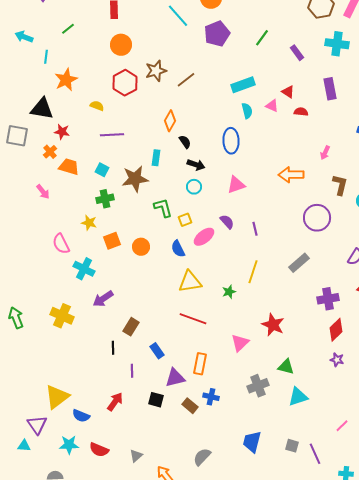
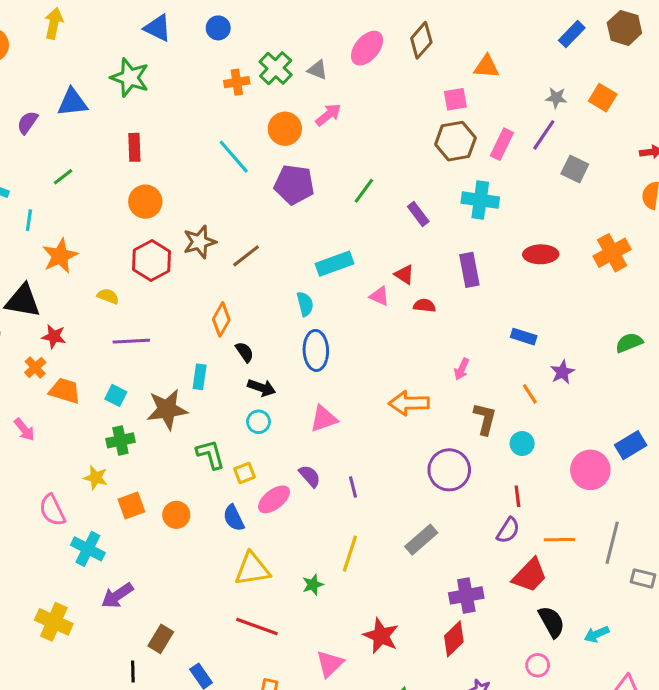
purple pentagon: (217, 34) -> (294, 185), turned 30
cyan semicircle: (247, 111) -> (305, 304), moved
red diamond: (336, 330) -> (454, 639), moved

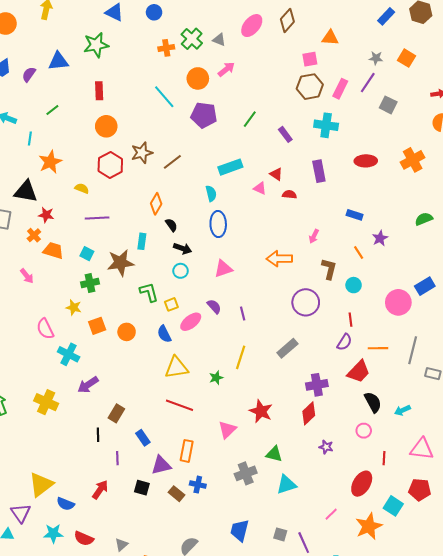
green star: (130, 78) -> (96, 45), turned -30

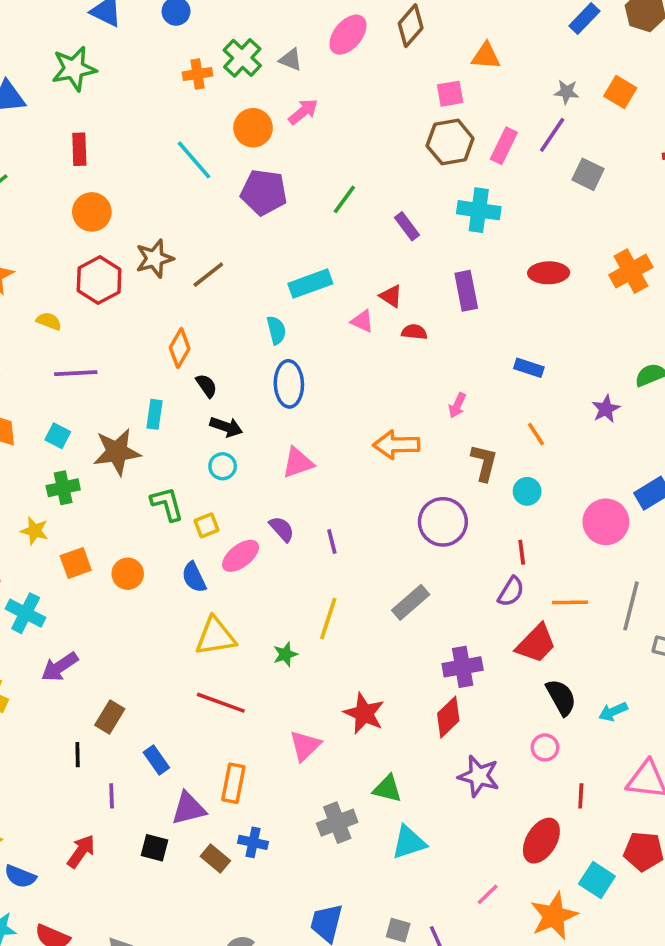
purple star: (380, 238) -> (606, 409), moved
purple star: (326, 447) -> (479, 776), size x1.6

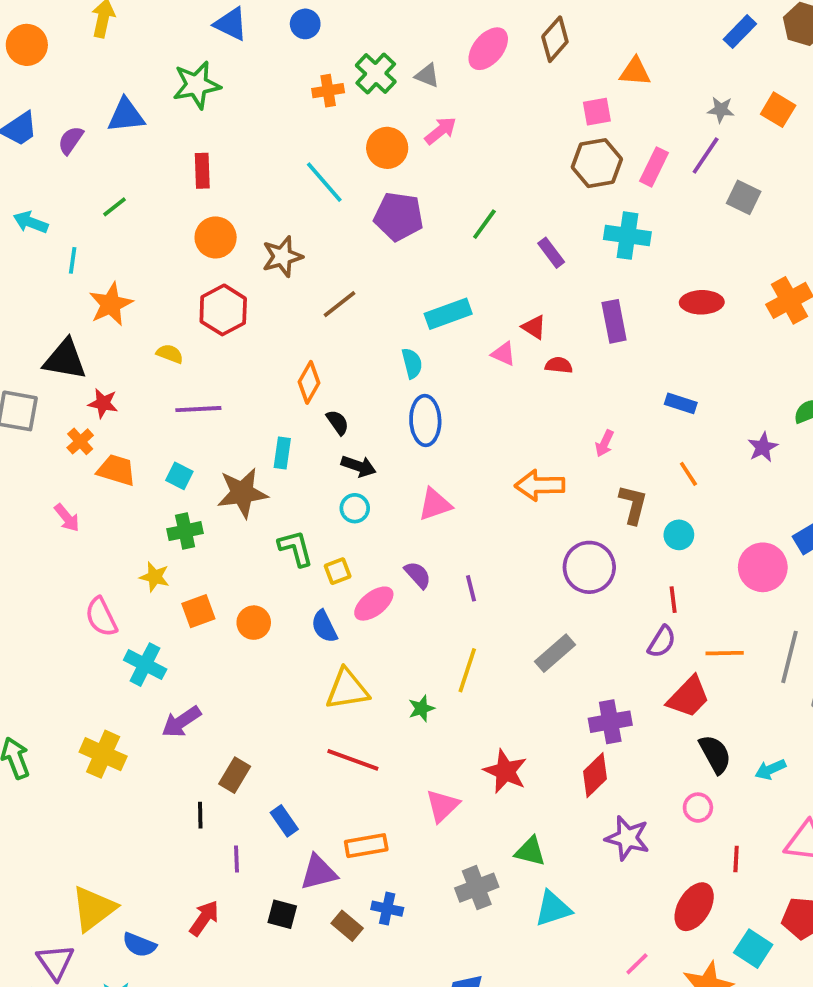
brown star: (155, 258) -> (282, 257), moved
orange rectangle: (233, 783) -> (366, 846), turned 69

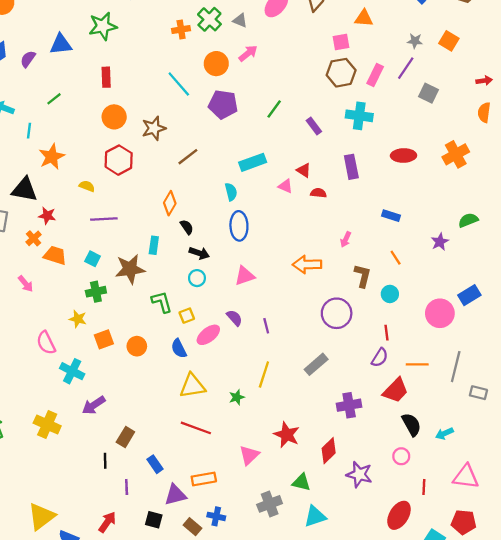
red diamond: (595, 775) -> (329, 451), moved

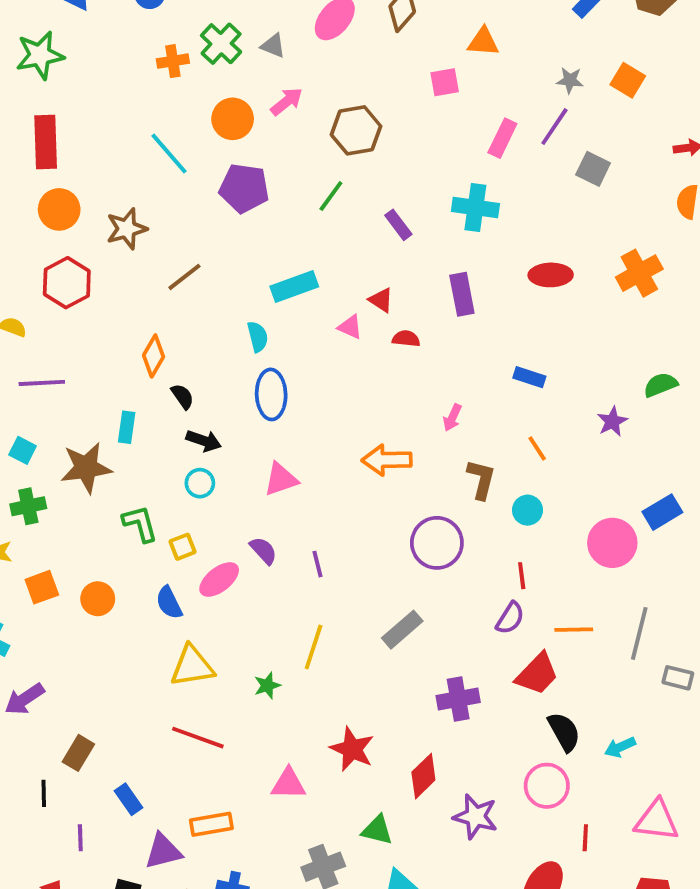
brown hexagon: (341, 73) -> (356, 130), moved
red rectangle: (106, 77) -> (46, 142), size x1.5
pink triangle: (249, 455) -> (288, 784), turned 45
pink circle: (401, 456) -> (547, 786), size x1.5

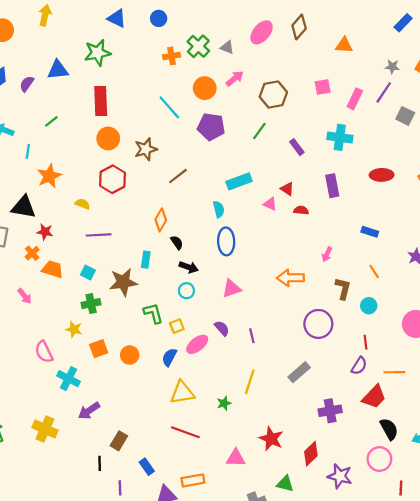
pink square: (445, 82) -> (323, 87), moved
blue semicircle: (169, 603) -> (169, 357), turned 54

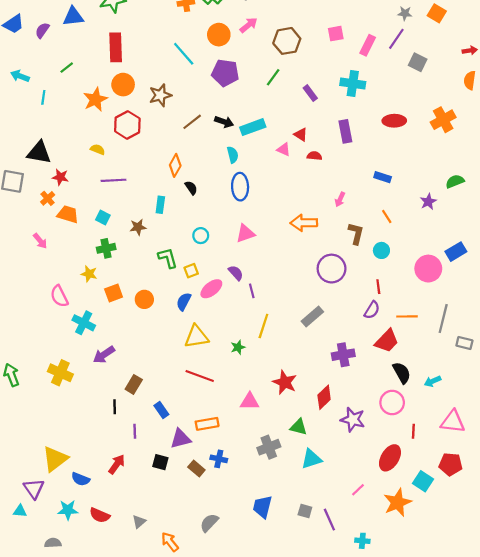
orange star: (49, 176) -> (95, 99), moved
black arrow: (189, 267) -> (224, 122), moved
brown star: (123, 282) -> (138, 227), size x0.6
purple line: (252, 336) -> (252, 291), moved

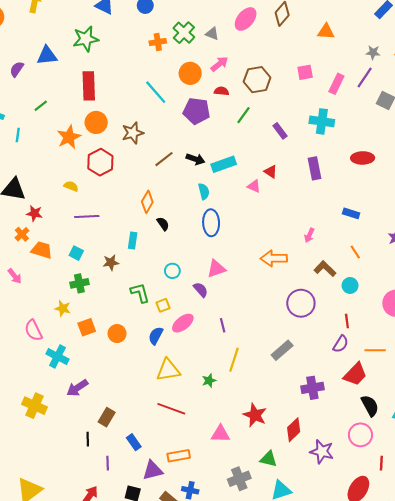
red semicircle: (314, 156) -> (222, 91), moved
brown L-shape: (356, 233) -> (325, 269), turned -60
purple semicircle: (236, 273) -> (201, 290), moved

